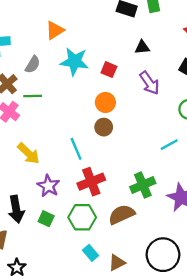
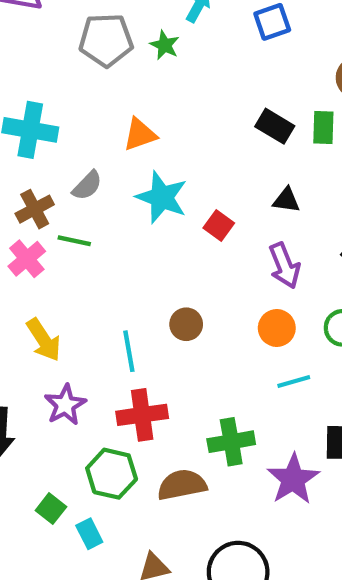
orange circle: (105, 102) -> (277, 328), moved
green square: (46, 219) -> (51, 509), moved
cyan rectangle: (91, 253) -> (89, 534), moved

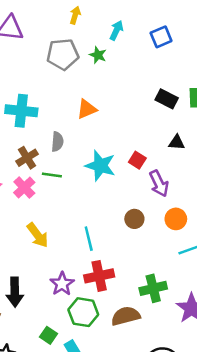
gray semicircle: (87, 186) -> (57, 142), turned -36
cyan star: (162, 197) -> (100, 166), moved
purple arrow: (285, 266) -> (159, 184), moved
brown circle: (186, 324) -> (134, 219), moved
purple star: (65, 405) -> (62, 284), moved

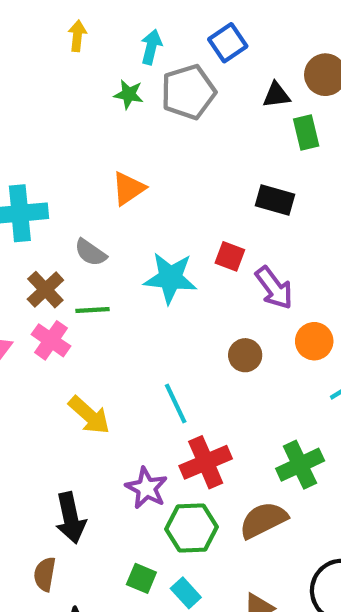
gray pentagon: (63, 54) -> (188, 92), moved
black rectangle: (167, 99) -> (275, 200), moved
gray semicircle: (57, 142) -> (91, 253), turned 132
black triangle: (177, 142) -> (276, 95), moved

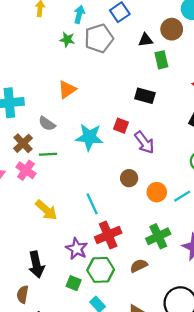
orange circle: (314, 341) -> (157, 192), moved
brown semicircle: (263, 520) -> (139, 266), size x0.7
green square: (141, 578) -> (74, 283), moved

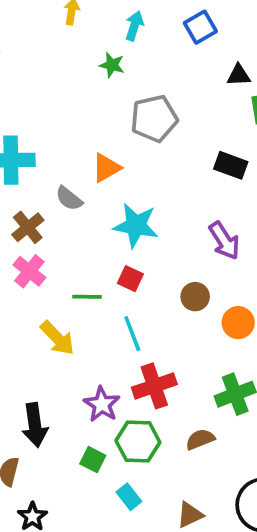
gray pentagon: (99, 38) -> (154, 119), moved
orange triangle: (67, 90) -> (106, 168), moved
red square: (121, 126) -> (130, 279), moved
green line: (48, 154) -> (87, 297), moved

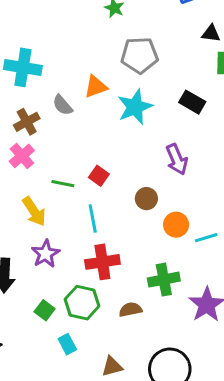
cyan star: (136, 225) -> (135, 107), moved, turned 30
purple star: (102, 404) -> (45, 254), moved

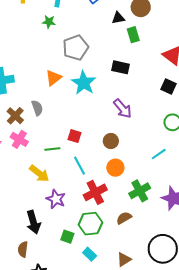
gray semicircle: (63, 105) -> (37, 108), moved, turned -140
orange circle: (176, 225) -> (115, 168), moved

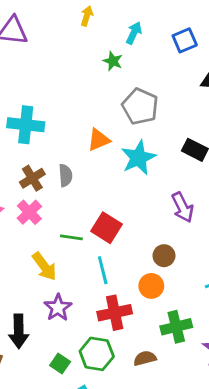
gray pentagon: (76, 48) -> (140, 106), turned 30
red square: (74, 136) -> (106, 228), size x1.5
brown circle: (111, 141) -> (164, 256), moved

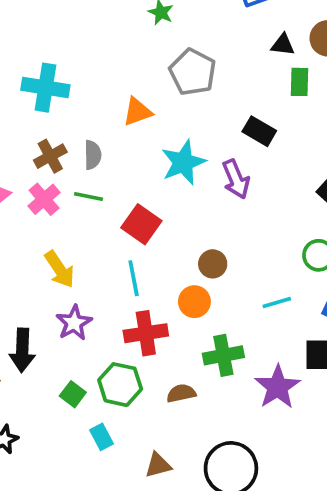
cyan star: (138, 158) -> (183, 162), moved
purple arrow: (183, 207) -> (236, 179), moved
green line: (71, 237) -> (88, 196), moved

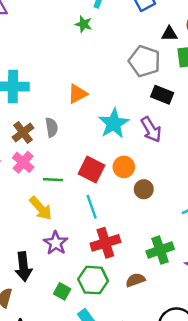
gray pentagon: (193, 72) -> (145, 61), moved
green line: (88, 196) -> (53, 180), moved
orange circle: (194, 302) -> (124, 167), moved

